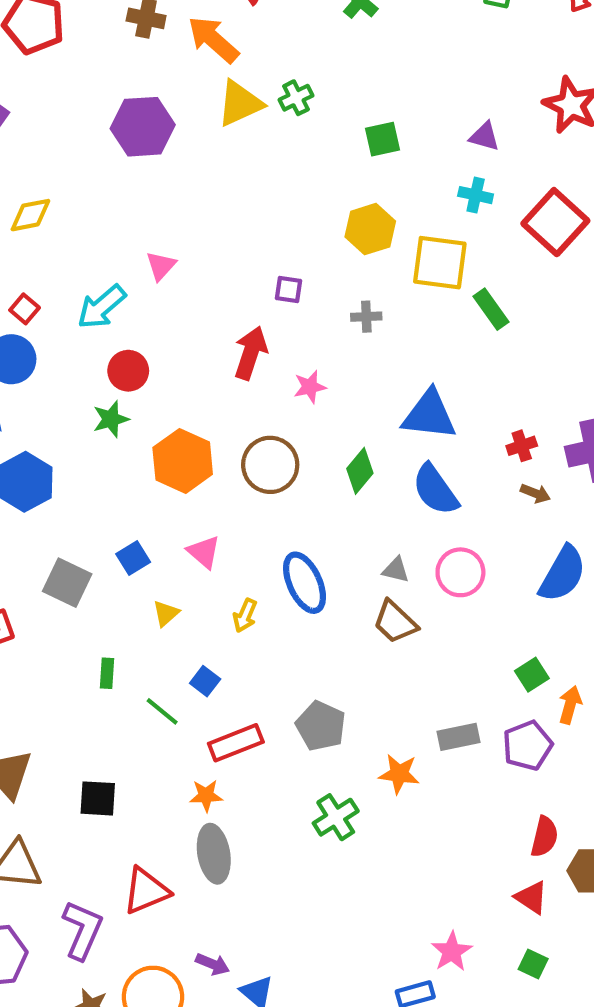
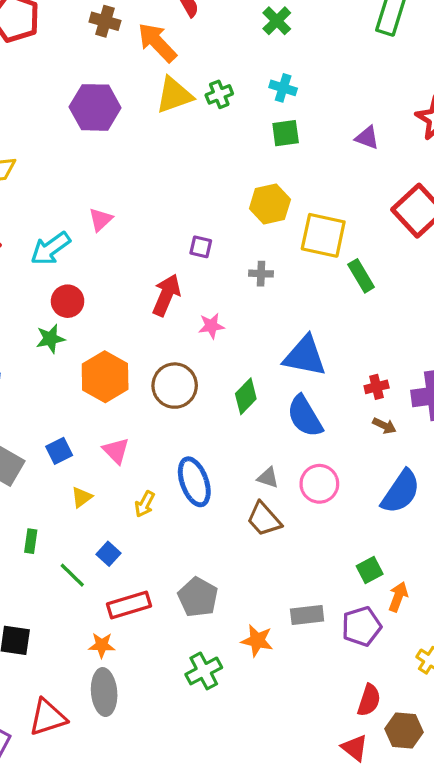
cyan cross: (476, 195) -> (283, 88), moved

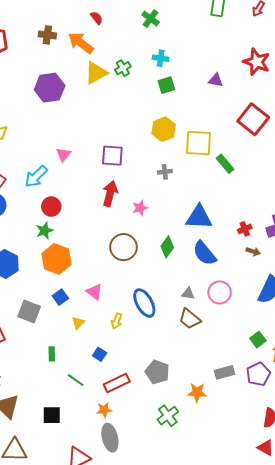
purple square: (201, 247) -> (112, 156), moved, size x1.6
orange hexagon: (105, 377) -> (57, 259), moved
green line: (72, 575) -> (76, 380), moved

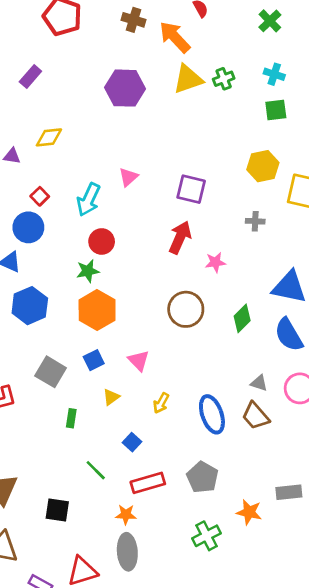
cyan arrow: (36, 176) -> (88, 200), turned -30
blue ellipse: (144, 303) -> (212, 414), moved
green rectangle: (52, 354) -> (71, 418), moved

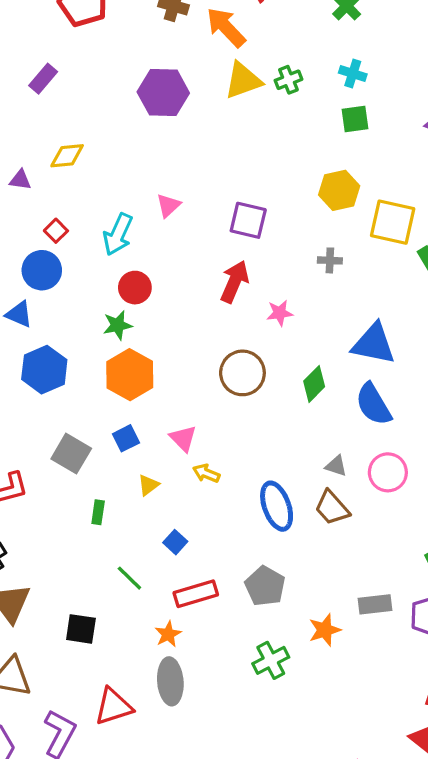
yellow arrow: (161, 403) -> (206, 473), moved, turned 84
orange star: (249, 512) -> (325, 630), turned -30
orange star: (126, 515) -> (168, 634), turned -30

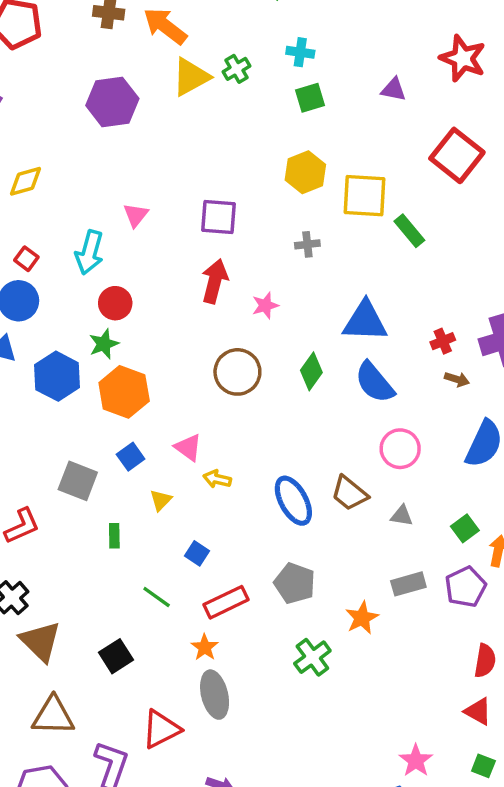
blue hexagon: (44, 370) -> (57, 376), moved
gray triangle: (336, 466) -> (402, 516), moved
black square: (81, 629) -> (116, 656), turned -32

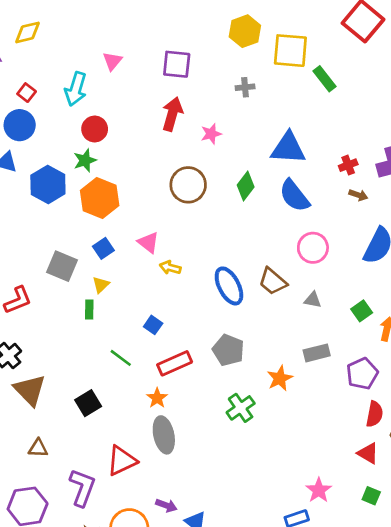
yellow triangle: (161, 500) -> (101, 285), moved
purple pentagon: (466, 587) -> (362, 374), moved
brown triangle: (53, 716) -> (38, 448), size x0.6

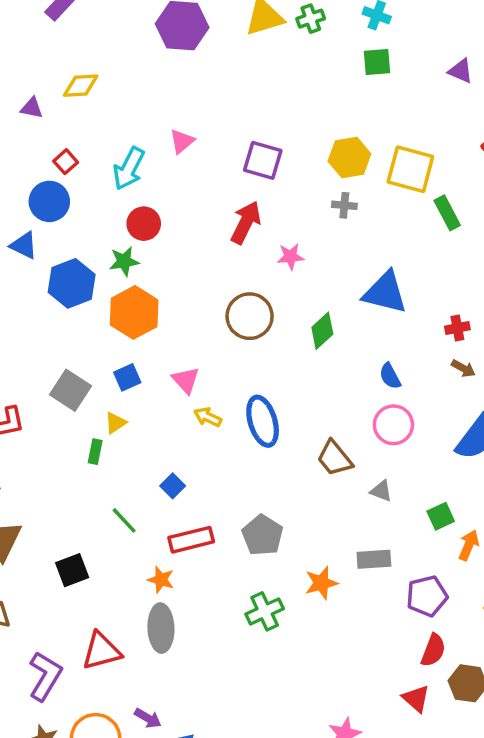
yellow hexagon: (245, 31) -> (349, 157), moved
blue semicircle: (294, 196) -> (390, 376), moved, size x0.6
blue ellipse: (229, 286) -> (263, 421), moved
orange star: (157, 398) -> (161, 580), turned -30

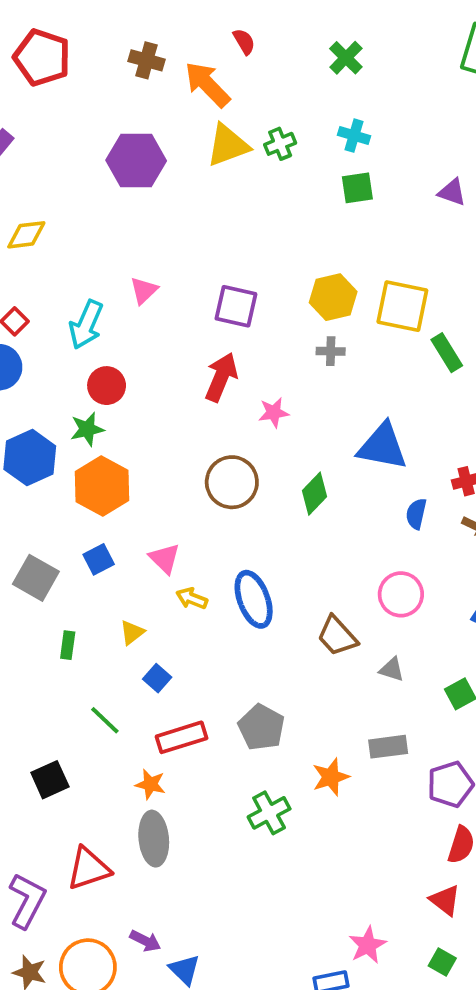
blue semicircle: (390, 376) -> (416, 514), moved, turned 44
yellow triangle: (115, 423) -> (132, 632), moved

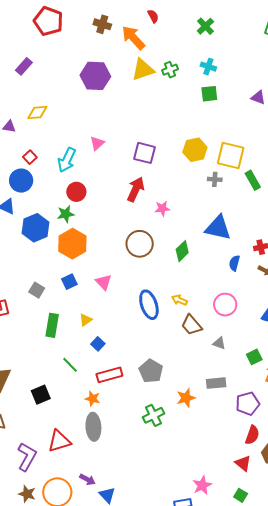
gray cross: (331, 351) -> (215, 179), moved
gray square: (36, 578) -> (37, 290), size x0.7
yellow arrow: (192, 598) -> (179, 300), moved
green rectangle: (68, 645) -> (52, 325), size x1.6

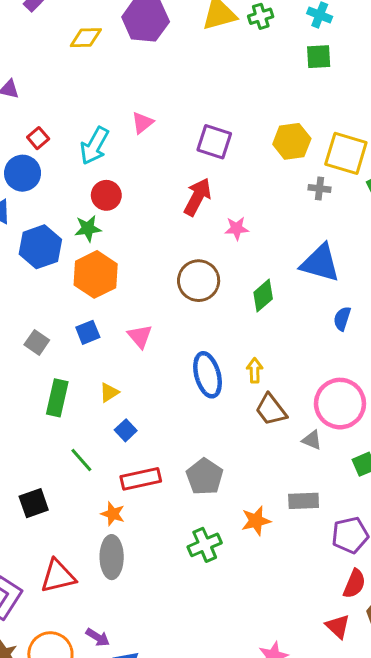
yellow diamond: (37, 113) -> (86, 38), moved
yellow arrow: (179, 300) -> (255, 370), turned 63
pink circle: (225, 305) -> (340, 404), moved, size x1.4

